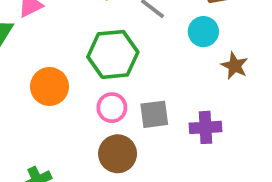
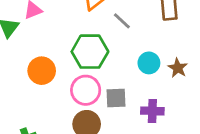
cyan circle: (203, 32) -> (149, 63), moved
pink circle: (112, 108) -> (86, 90), size x1.4

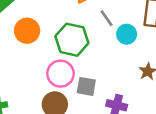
cyan circle: (149, 63) -> (127, 34), moved
orange circle: (42, 71) -> (27, 31), moved

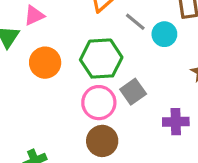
gray square: (86, 86) -> (133, 92), moved, turned -30

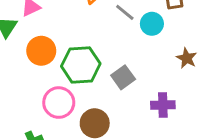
green hexagon: (101, 59) -> (81, 65), moved
pink circle: (99, 103) -> (59, 103), moved

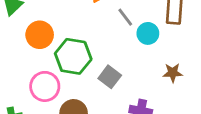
brown star: (187, 58) -> (173, 73), turned 30
gray square: (123, 77) -> (110, 77), turned -30

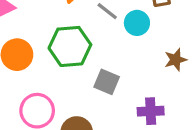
green hexagon: (73, 56) -> (70, 46), moved

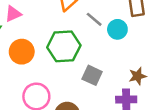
brown star: (176, 60) -> (138, 76), moved

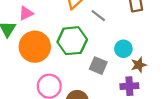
cyan circle: (117, 29) -> (123, 49), moved
orange circle: (22, 52) -> (35, 47), size x1.4

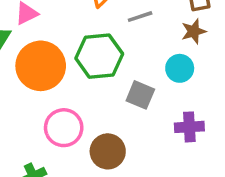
gray line: (98, 16) -> (140, 17), turned -56
brown star: (139, 65) -> (194, 31), moved

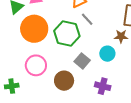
gray line: (140, 17) -> (87, 19), moved, turned 48
brown circle: (108, 151) -> (64, 81), moved

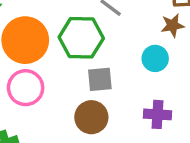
gray square: (82, 61) -> (100, 79), moved, turned -35
pink circle: (36, 65) -> (26, 88), moved

